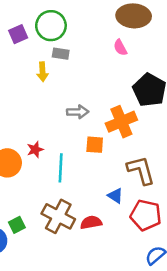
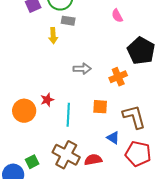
orange cross: (121, 122) -> (118, 77), size x0.7
orange square: (95, 145) -> (100, 107), moved

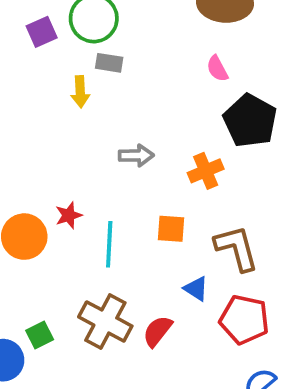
pink semicircle: (117, 16) -> (217, 69), moved
red semicircle: (93, 160) -> (157, 331), turned -42

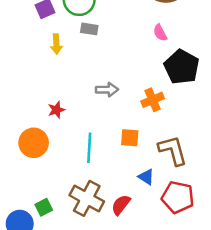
yellow arrow: (80, 92) -> (56, 44), moved
red star: (69, 215) -> (56, 110), moved

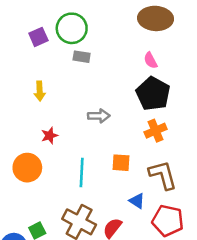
yellow arrow: (56, 44) -> (40, 91), moved
black pentagon: (182, 67) -> (153, 94), moved
orange cross: (153, 100) -> (156, 131), moved

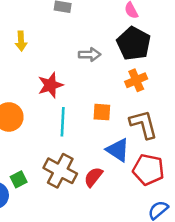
gray arrow: (99, 116) -> (90, 55), moved
red star: (50, 136) -> (50, 85), moved, size x1.5
blue triangle: (137, 201) -> (118, 150), size x1.5

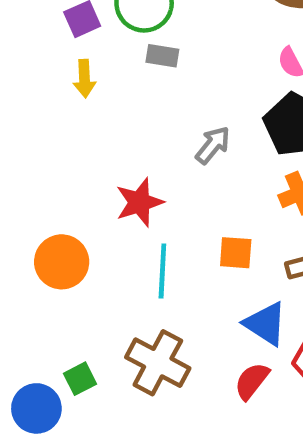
yellow arrow: (21, 41) -> (85, 79), moved
gray arrow: (90, 55) -> (213, 145), turned -50
red semicircle: (93, 177) -> (252, 381), moved

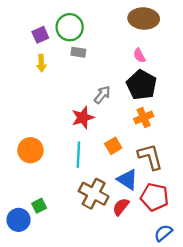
red star: (139, 202) -> (83, 118), moved
orange square: (236, 253) -> (113, 146), turned -35
brown cross: (158, 363) -> (94, 194), moved

